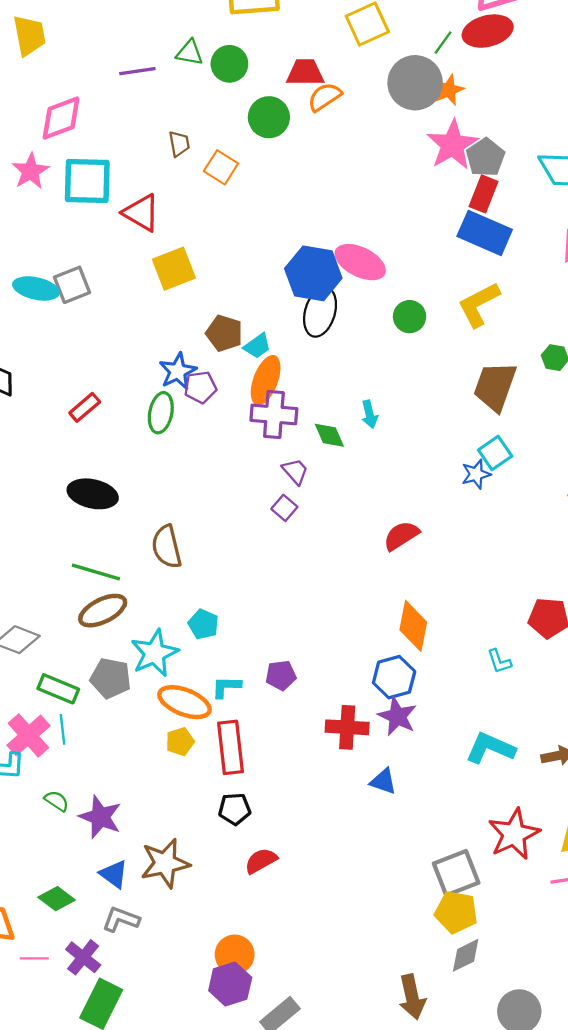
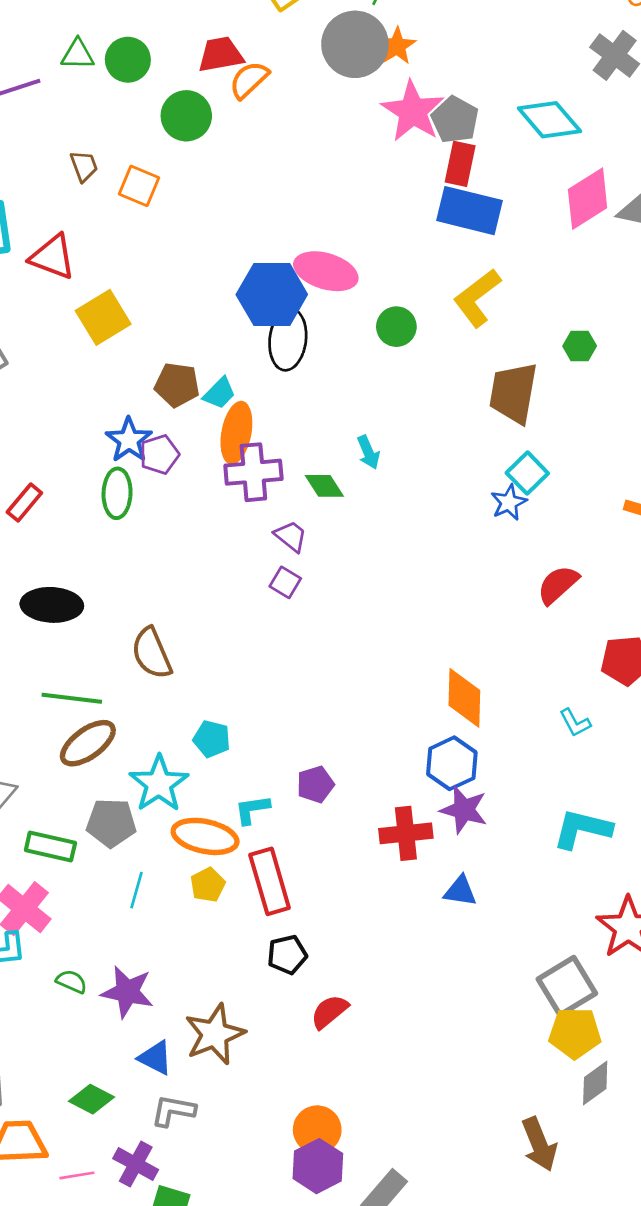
red semicircle: (401, 536) -> (558, 585), moved
cyan line: (62, 729) -> (137, 890), moved, turned 32

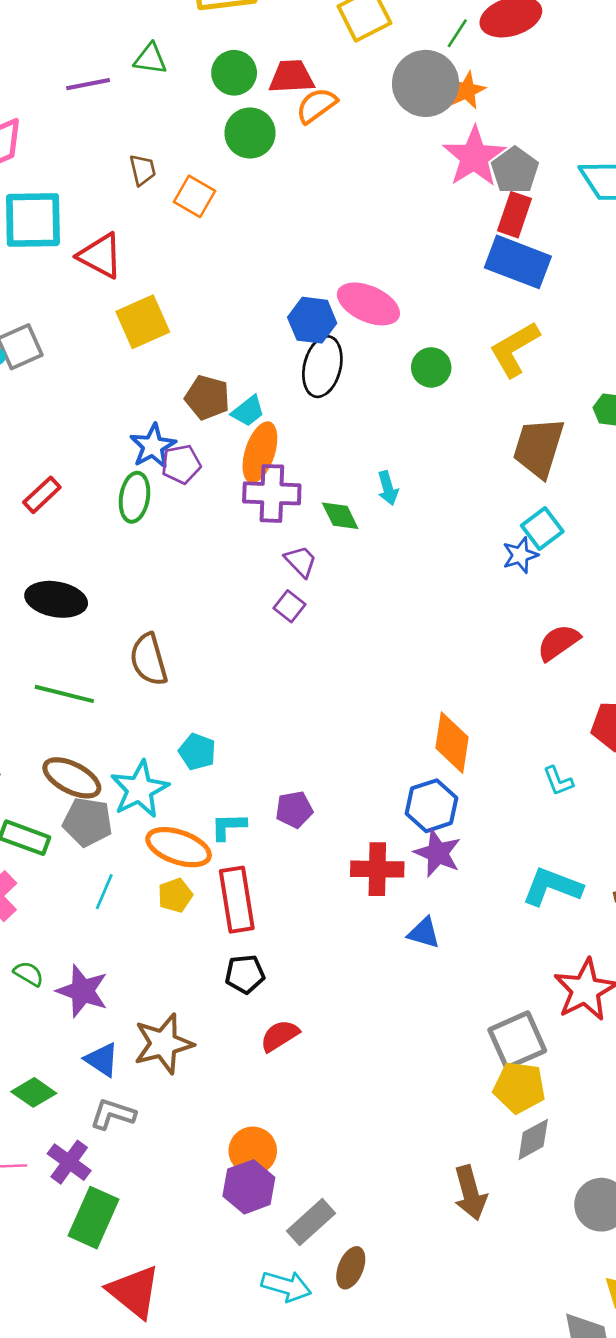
green circle: (128, 60) -> (234, 73), moved
blue hexagon: (272, 294) -> (312, 320), size x0.7
brown ellipse: (88, 743) -> (72, 778), moved, turned 56

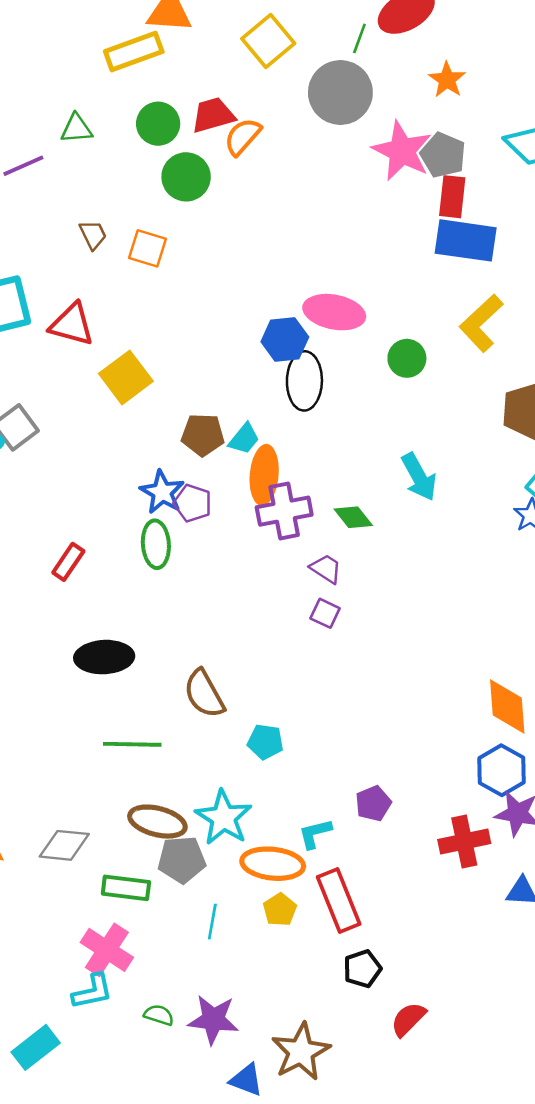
orange star: (467, 90) -> (447, 80), moved
purple pentagon: (181, 464) -> (193, 503), turned -30
cyan arrow: (388, 488) -> (419, 477), moved, size x1.5
cyan pentagon: (197, 752) -> (265, 742), moved

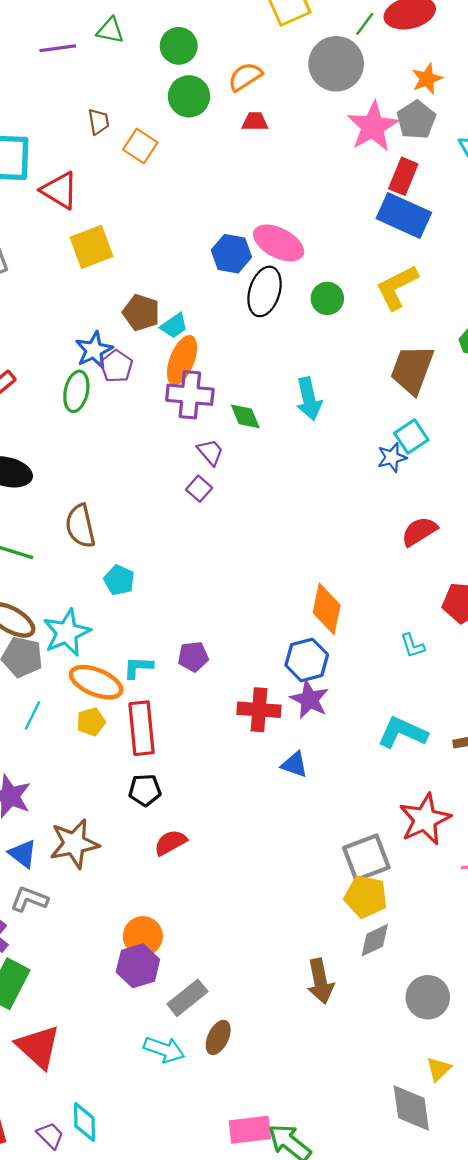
red trapezoid: (213, 115) -> (255, 122), moved, size x0.7
gray pentagon: (443, 155) -> (416, 120), moved
black ellipse: (304, 381) -> (265, 291), moved

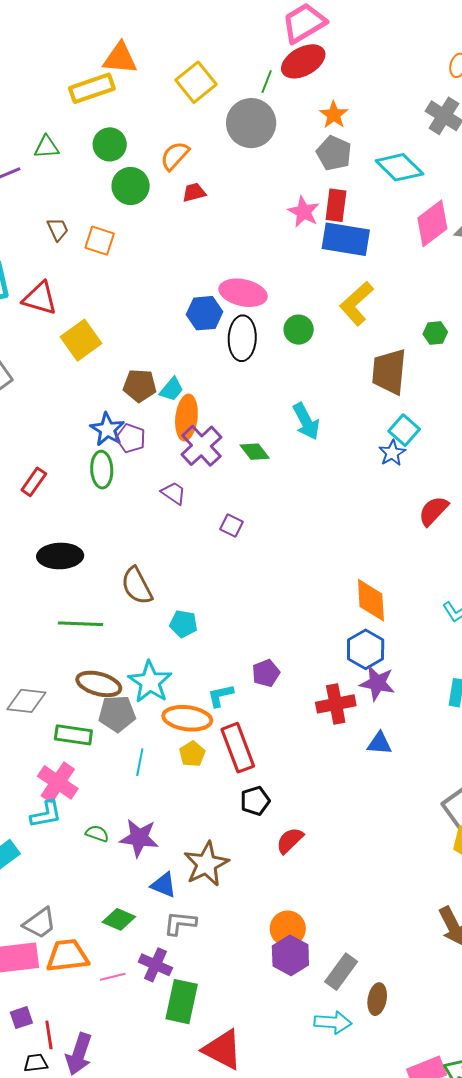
pink star: (373, 127) -> (304, 212), moved, size x0.7
purple cross: (190, 395) -> (201, 446), turned -33
purple trapezoid: (210, 452) -> (174, 493), moved

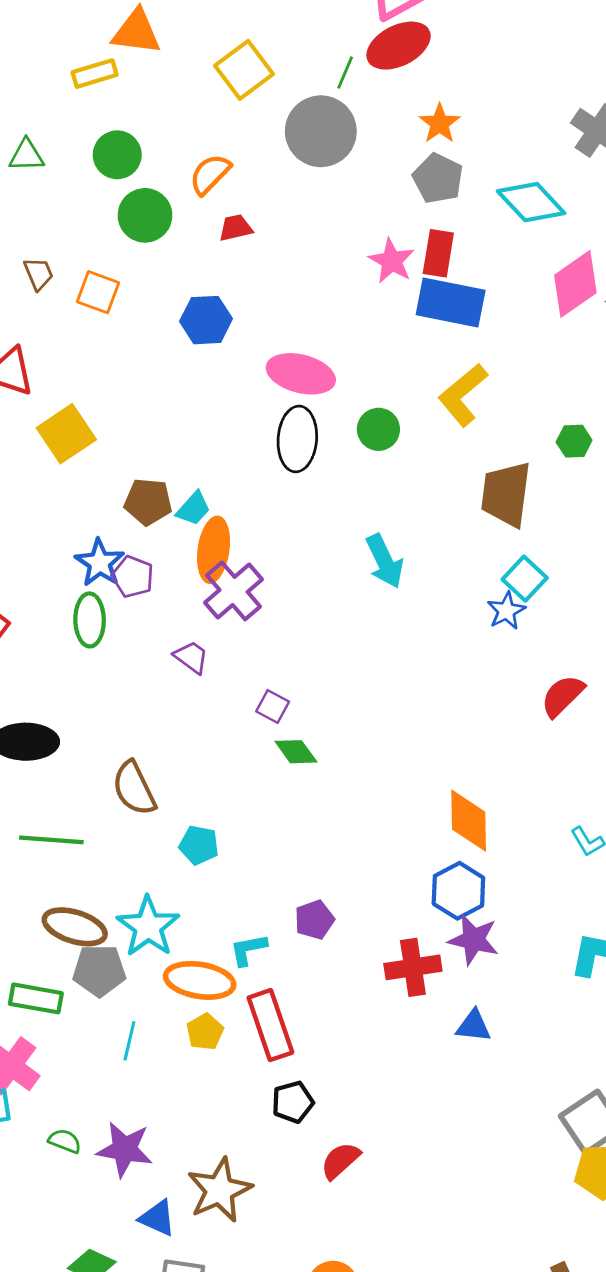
yellow rectangle: (92, 88) -> (95, 74), size x0.7
blue hexagon: (204, 313) -> (206, 320), moved
green diamond: (255, 452) -> (296, 752), moved

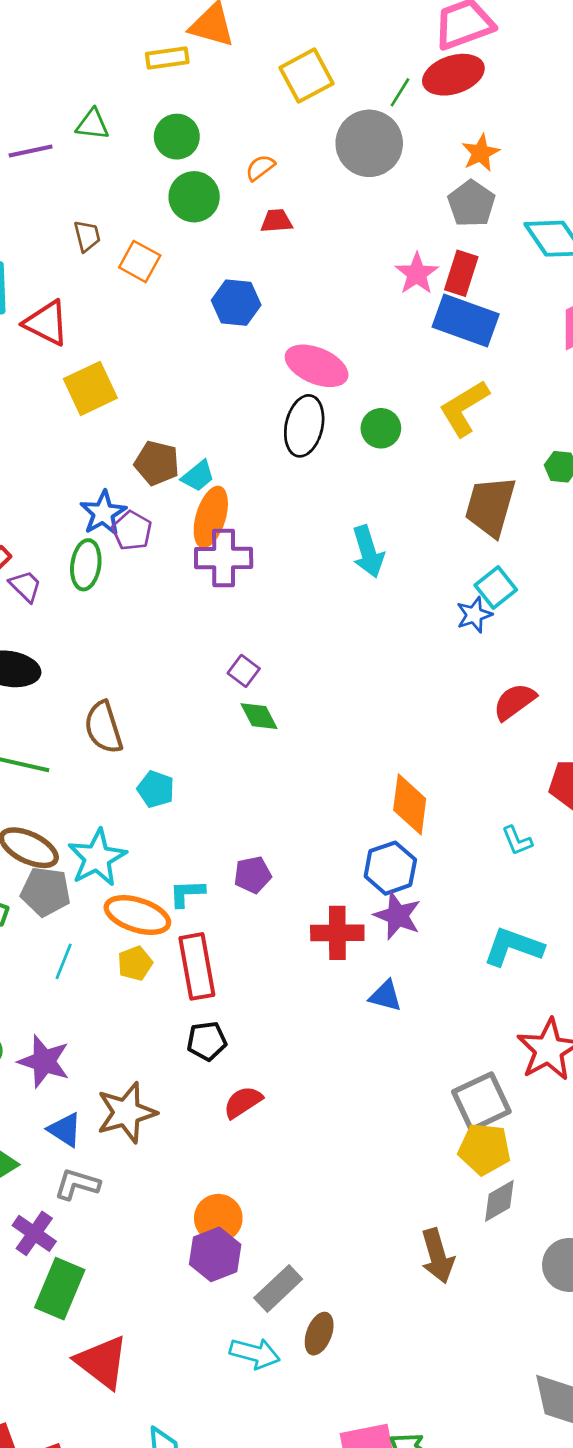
orange semicircle: (210, 174) -> (260, 168), size x0.7
purple cross: (234, 591) -> (224, 558), turned 32
purple trapezoid: (191, 657) -> (25, 586), moved

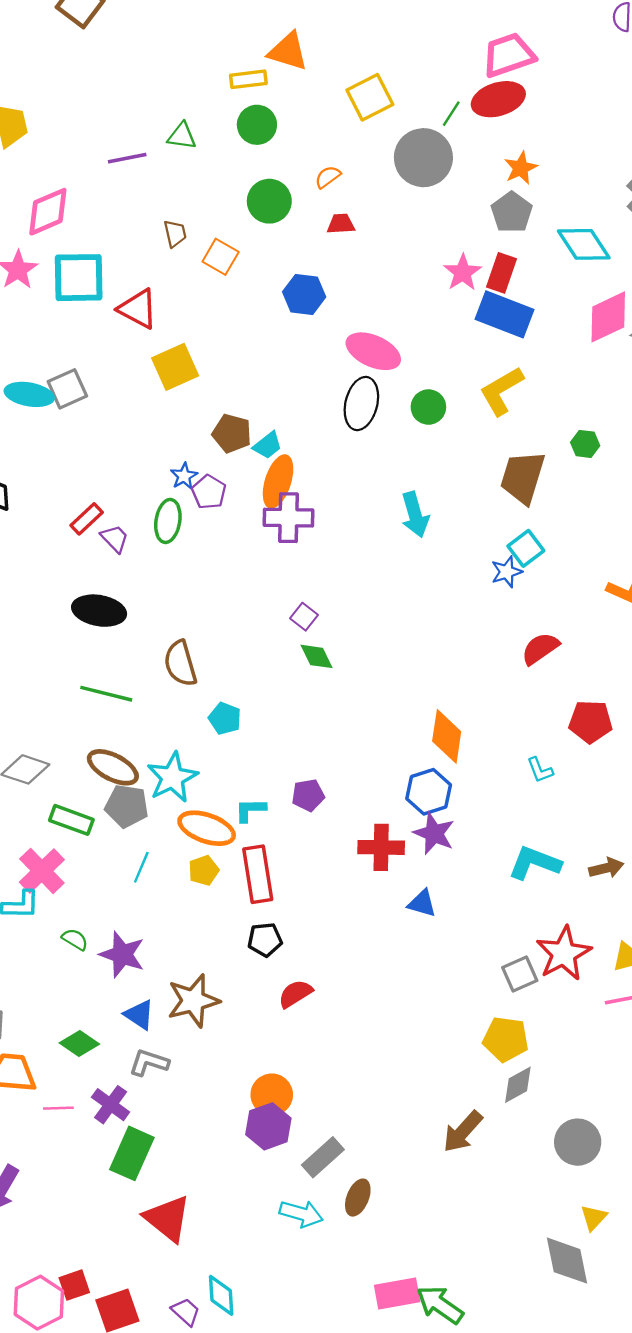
green circle: (177, 137) -> (257, 125), moved
blue star: (103, 513) -> (184, 476), size x0.7
gray square: (481, 1102) -> (520, 974), moved, size x0.7
brown arrow: (437, 1256) -> (463, 1132), turned 57

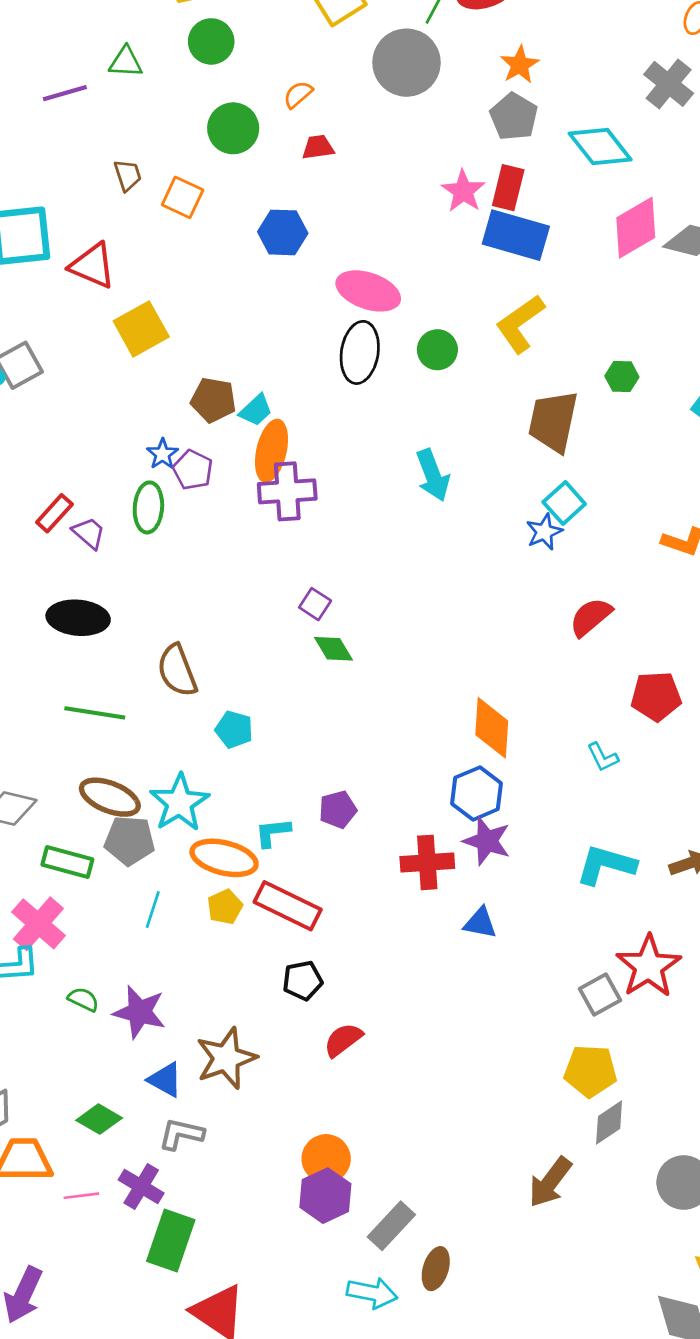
red rectangle: (258, 874) -> (288, 906), turned -50

